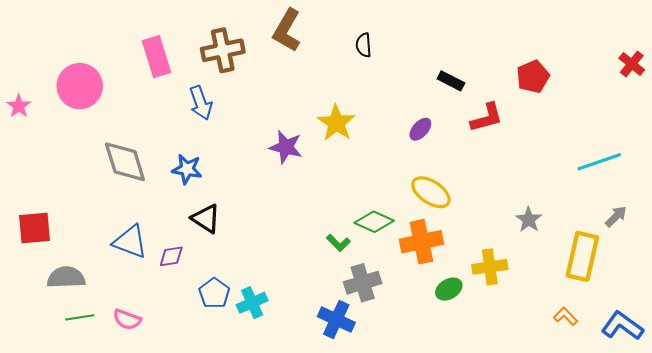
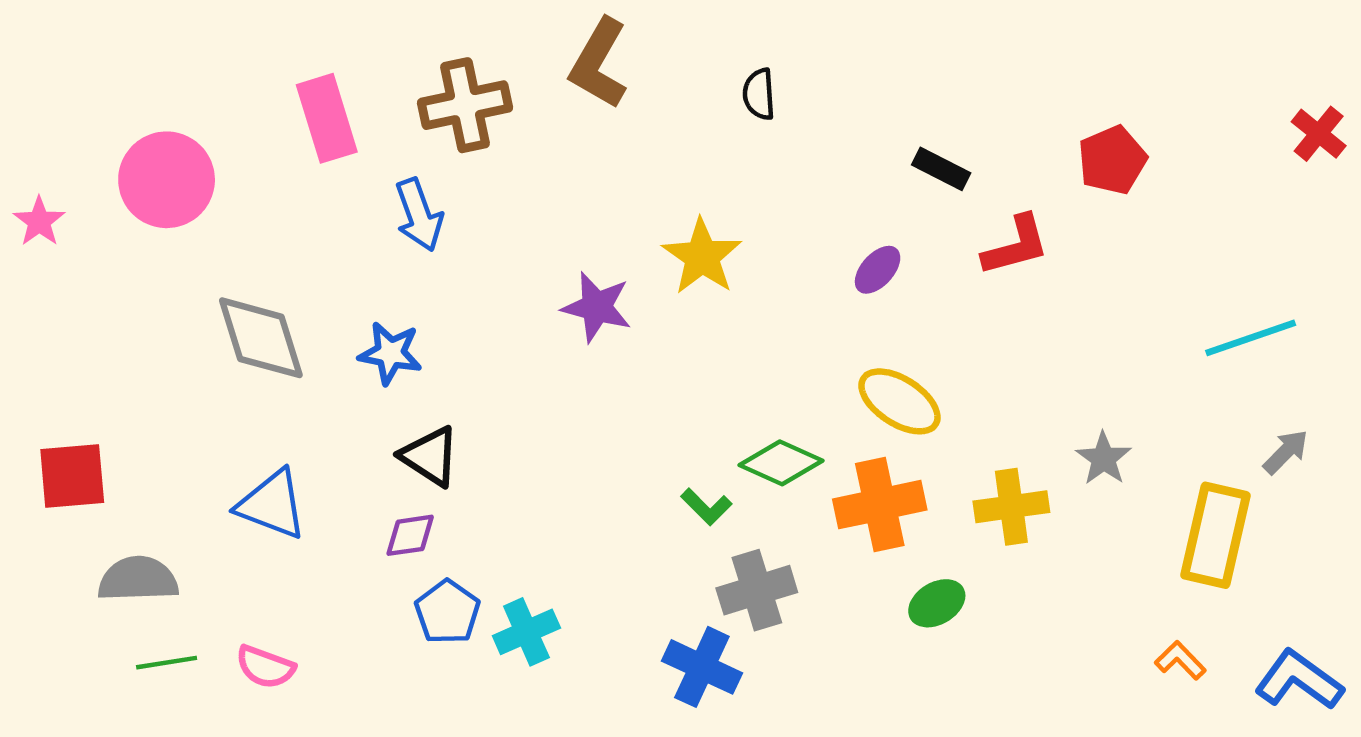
purple diamond: (171, 256) -> (410, 535), moved
yellow cross: (490, 267) -> (1011, 507), moved

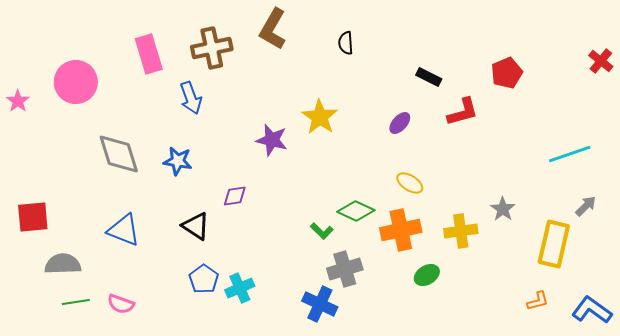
yellow ellipse: (899, 401) -> (410, 183), size x0.7
black triangle: (430, 456) -> (196, 226), moved
purple diamond: (410, 535) -> (235, 196), moved
orange L-shape: (1180, 660) -> (538, 301), turned 120

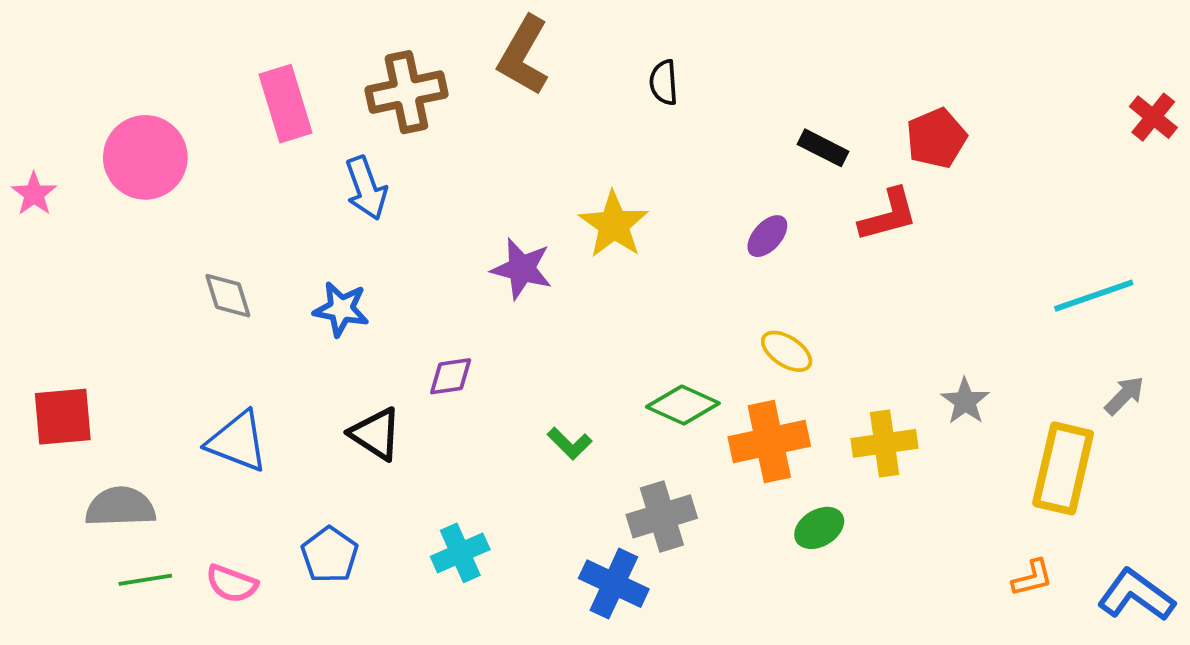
red pentagon: (507, 73) -> (936, 138), moved
gray diamond: (119, 154) -> (228, 296), size x0.6
green L-shape: (322, 231) -> (570, 443), moved
blue pentagon: (204, 279) -> (330, 555), moved

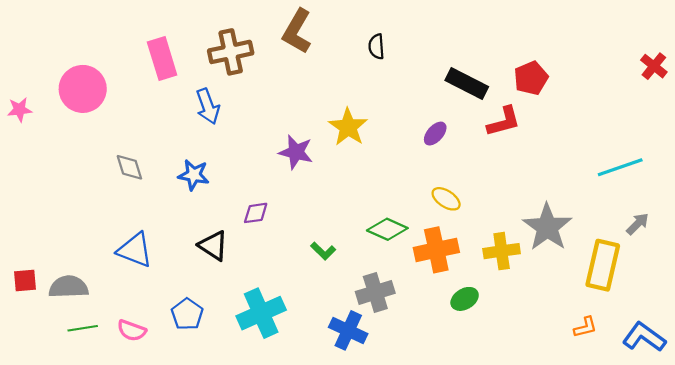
black rectangle: (823, 148) -> (467, 83), size x1.5
pink star: (34, 194) -> (20, 110), turned 30
gray star: (965, 401) -> (547, 227), size x1.8
red square: (63, 417) -> (25, 280), moved, size x0.7
cyan cross: (460, 553) -> (261, 313), size x1.5

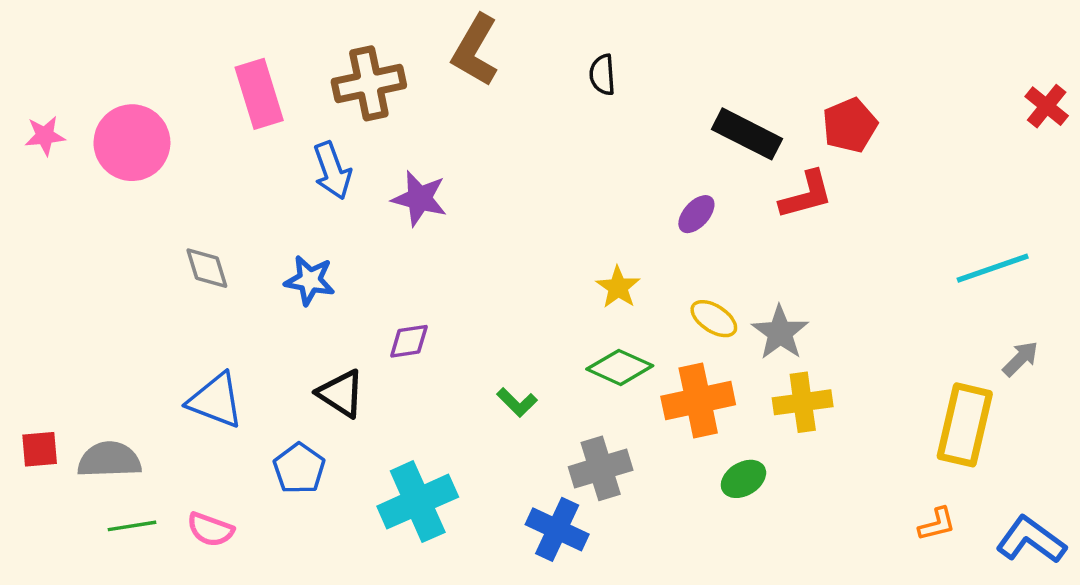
pink star: (20, 110) -> (45, 136), moved
yellow star: (348, 127) -> (618, 287), moved, size x0.7
purple star: (296, 152) -> (419, 198), moved
gray star: (547, 227) -> (780, 333), moved, size x0.7
blue pentagon: (187, 314) -> (299, 468), moved

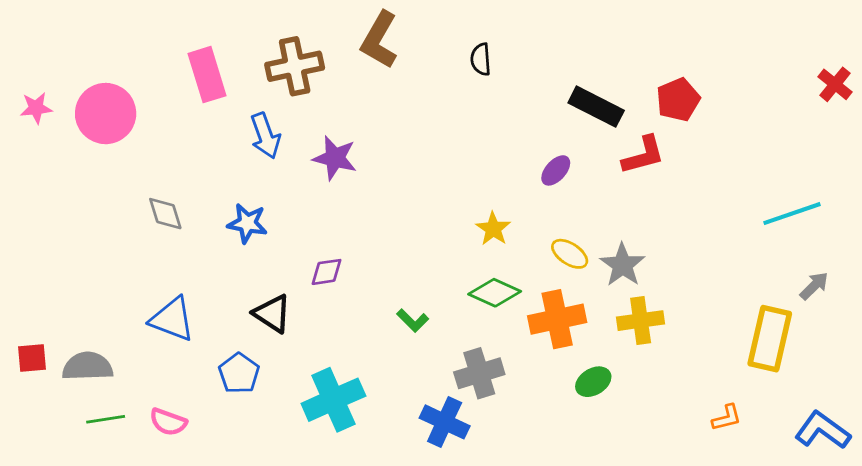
orange L-shape: (937, 524) -> (727, 418), moved

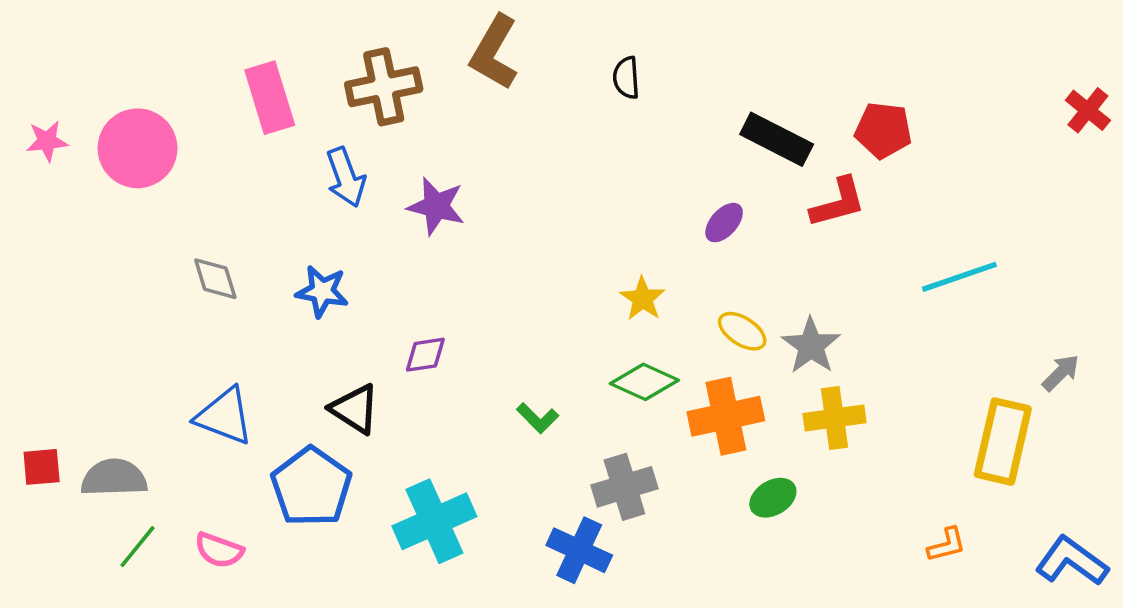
red pentagon: (678, 100) -> (883, 130), turned 30
cyan line: (792, 214) -> (959, 277), moved
blue pentagon: (239, 373) -> (311, 487), size x1.5
green line: (106, 419) -> (138, 547), turned -42

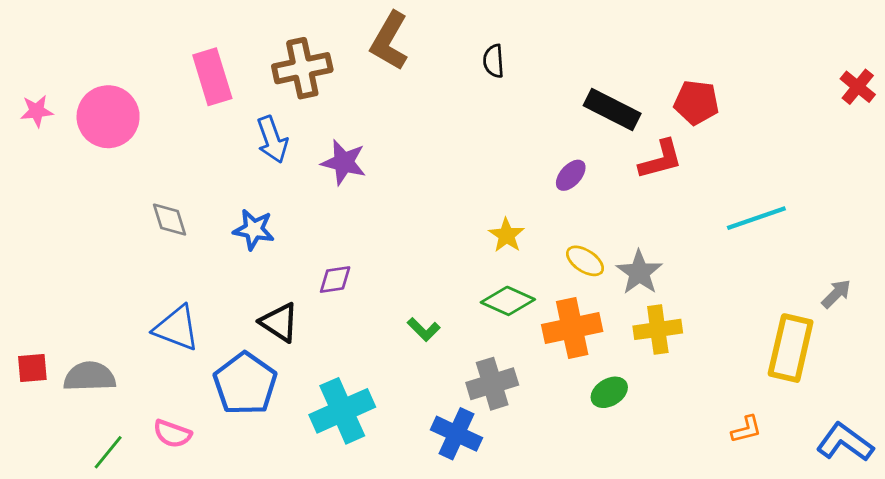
green line: (138, 547) -> (108, 452), moved

